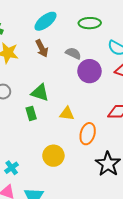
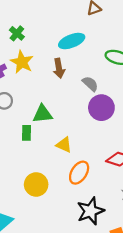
green triangle: (40, 93) -> (43, 114), turned -42

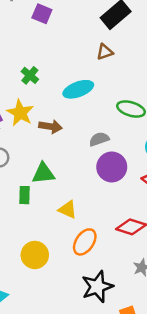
green cross: (17, 33) -> (30, 75), moved
brown arrow: (59, 68) -> (51, 127), moved, turned -72
gray semicircle: (90, 84) -> (99, 139), turned -63

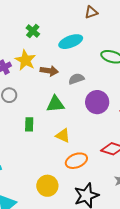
gray semicircle: (99, 139) -> (76, 79), moved
green triangle: (43, 173) -> (55, 104), moved
orange ellipse: (85, 242) -> (76, 161), turned 35
yellow circle: (35, 255) -> (47, 186), moved

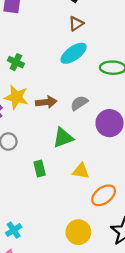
cyan ellipse: (71, 42) -> (74, 53), moved

